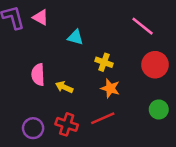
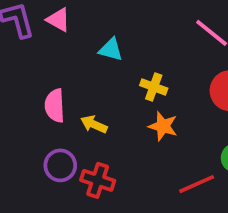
red line: (103, 118) -> (197, 184), moved
purple circle: (33, 128) -> (60, 165), moved

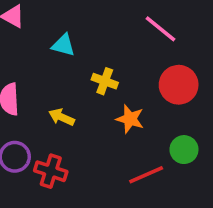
yellow arrow: (94, 124) -> (62, 117), moved
orange star: (163, 126) -> (130, 119), moved

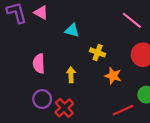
yellow arrow: (62, 117) -> (71, 75), turned 64
red cross: (51, 171) -> (64, 108), turned 30

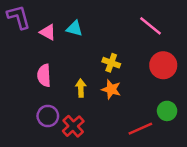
pink triangle: (41, 13) -> (48, 32), moved
cyan triangle: (72, 30) -> (74, 28), moved
orange star: (113, 76) -> (111, 89), moved

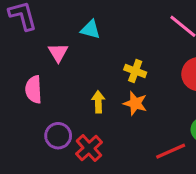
pink triangle: (48, 32) -> (58, 53), moved, turned 30
pink semicircle: (44, 75) -> (34, 90), moved

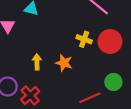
yellow cross: (135, 71) -> (84, 39), moved

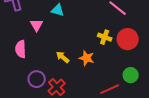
yellow arrow: (37, 62) -> (63, 57), turned -48

